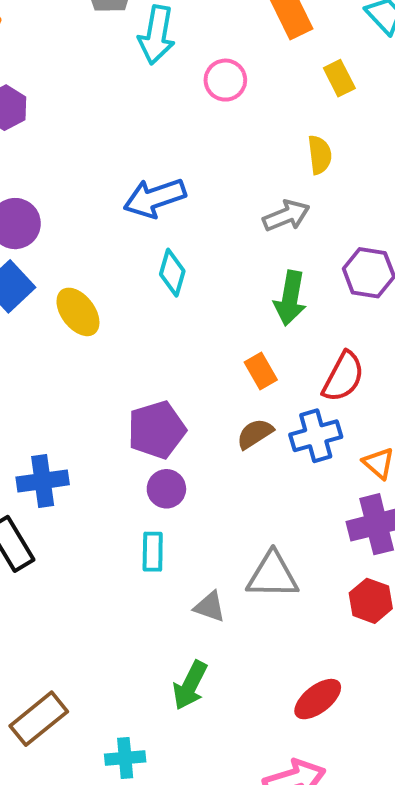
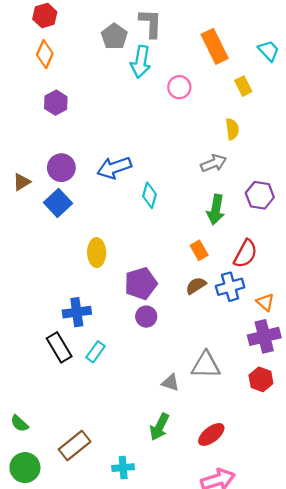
blue arrow: (155, 198) -> (114, 168), moved
yellow ellipse: (78, 312) -> (97, 253), moved, turned 36
cyan rectangle: (153, 552) -> (96, 352), moved, turned 35
red ellipse: (318, 699) -> (211, 434), moved

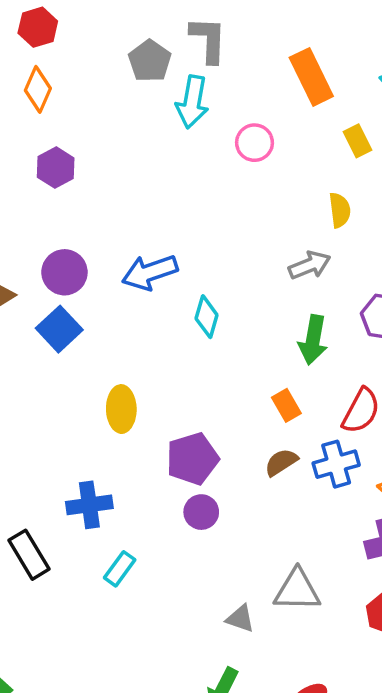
black rectangle: (59, 347) -> (29, 555), moved

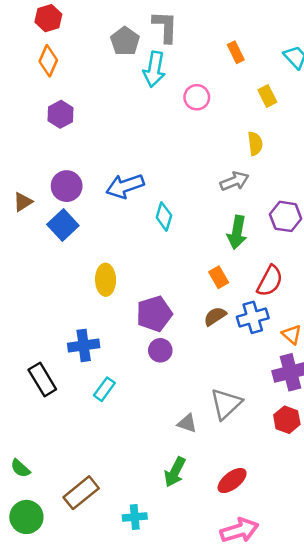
orange rectangle: (311, 77) -> (236, 52), size x0.6
gray triangle: (297, 590) -> (226, 404), turned -44

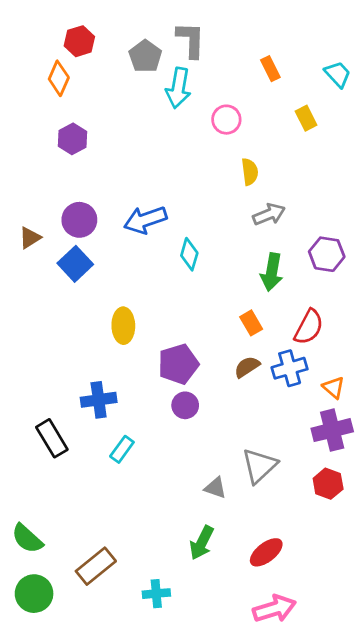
red hexagon: (48, 18) -> (79, 41), moved
yellow semicircle: (255, 143) -> (250, 172), moved
green semicircle: (20, 468) -> (27, 539), size x1.4

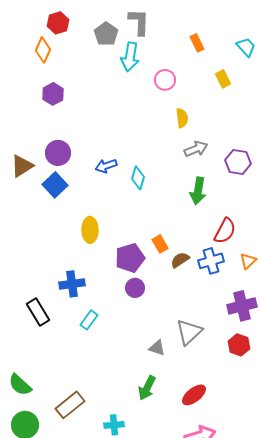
blue arrow: (145, 220) -> (106, 166), moved, size x0.7
brown triangle: (30, 238) -> (22, 166), size x1.4
purple hexagon: (327, 254) -> (238, 162), moved
orange rectangle: (251, 323) -> (160, 244), moved
orange triangle: (334, 387) -> (248, 261), moved, turned 36

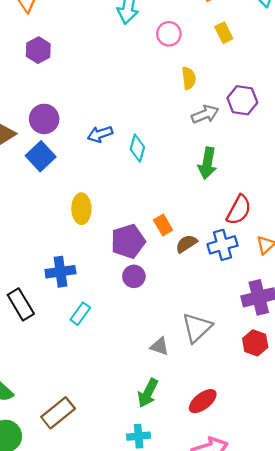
yellow rectangle: (223, 79) -> (224, 33), moved
purple hexagon: (238, 162) -> (242, 100), moved
cyan cross: (114, 425) -> (139, 436), moved

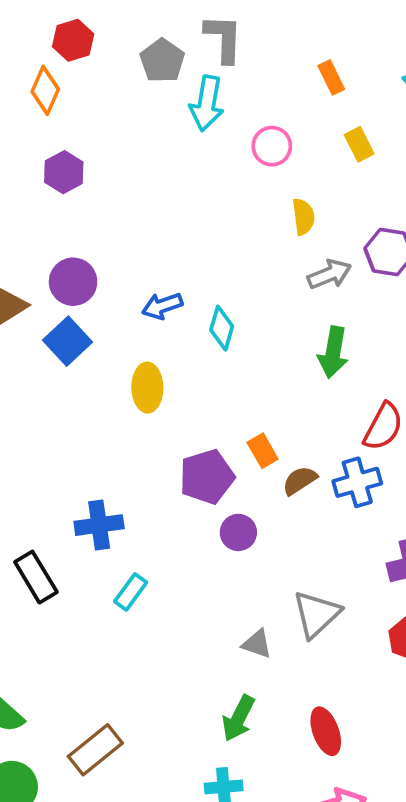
yellow ellipse: (81, 209) -> (147, 388), moved
purple circle: (134, 276) -> (238, 532), moved
red ellipse: (203, 401) -> (326, 731), turned -72

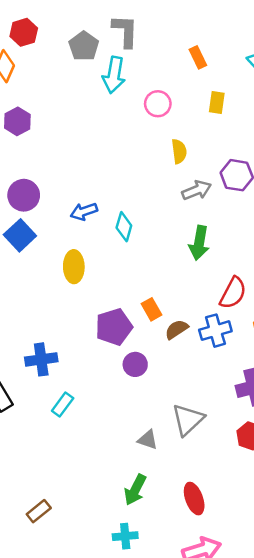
yellow rectangle: (359, 144) -> (217, 102), turned 35
brown rectangle: (95, 750) -> (39, 511), size x0.7

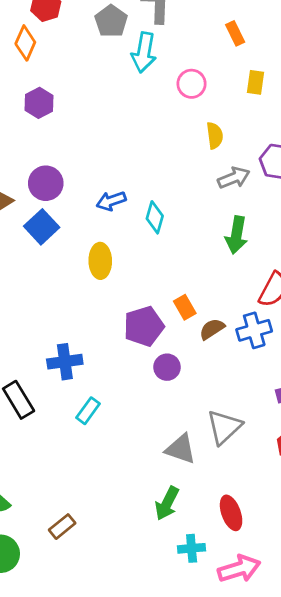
gray triangle: (148, 440) -> (181, 449), size x1.4
cyan cross: (125, 536) -> (192, 548), moved

